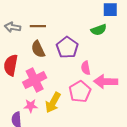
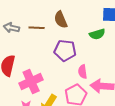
purple pentagon: (67, 47) -> (65, 50), turned -30
brown semicircle: (38, 49) -> (61, 20), moved

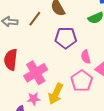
brown line: (37, 28) -> (35, 19), turned -49

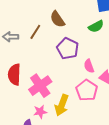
purple pentagon: (66, 38) -> (68, 49), turned 30

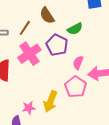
green semicircle: (96, 26) -> (75, 29), moved
pink semicircle: (89, 66) -> (78, 63), turned 40
pink cross: (40, 86) -> (29, 54), moved

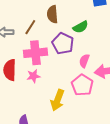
brown semicircle: (47, 16) -> (52, 14), turned 30
pink cross: (29, 54) -> (35, 53), turned 30
pink star: (29, 108) -> (33, 76), moved

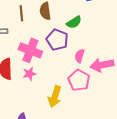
brown line: (30, 27) -> (21, 13), moved, turned -35
pink cross: (35, 53) -> (30, 50), turned 30

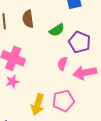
purple pentagon: (57, 40) -> (80, 42), moved
pink pentagon: (79, 80) -> (63, 101), moved, turned 30

